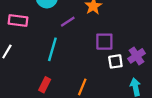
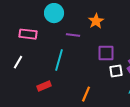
purple line: (68, 22) -> (73, 35), turned 40
red rectangle: (45, 85) -> (44, 86), moved, turned 40

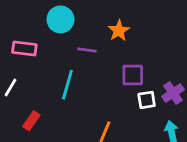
red rectangle: (44, 86) -> (31, 121), moved, turned -32

